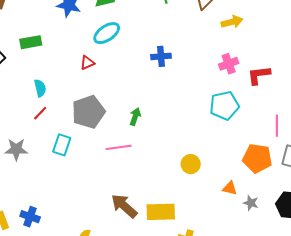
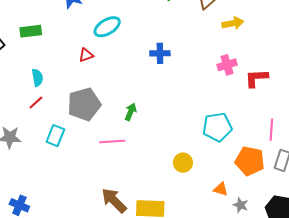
cyan pentagon: (224, 106) -> (217, 127), moved

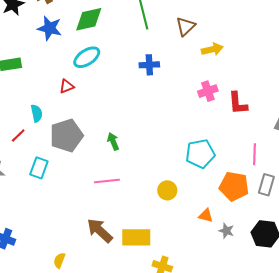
blue cross: (160, 53) -> (149, 65), moved
cyan semicircle: (37, 78) -> (37, 113), moved
red L-shape: (256, 78) -> (238, 103), turned -90
green arrow: (131, 112) -> (113, 141), turned -42
pink line: (112, 142) -> (107, 181), moved

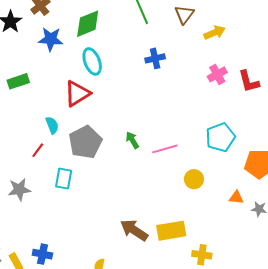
cyan ellipse: (87, 57) -> (92, 61), turned -68
red triangle: (67, 86) -> (77, 94), size x1.8
pink line: (107, 181) -> (165, 149), moved

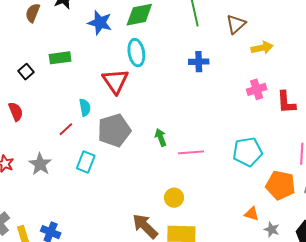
red triangle: (77, 94) -> (116, 81), turned -44
yellow circle: (194, 179) -> (174, 198), moved
gray star: (19, 189) -> (40, 164), turned 30

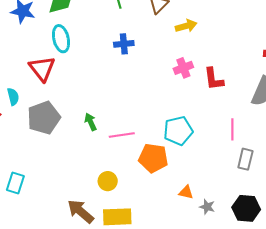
cyan rectangle: (86, 162) -> (15, 183), moved
orange pentagon: (280, 185) -> (153, 158), moved

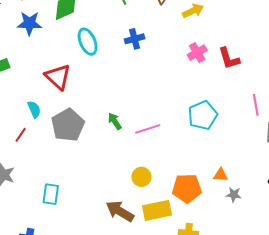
cyan ellipse: (61, 39) -> (88, 42), moved
orange pentagon: (153, 158) -> (187, 188), moved
gray star: (207, 207) -> (234, 195), moved

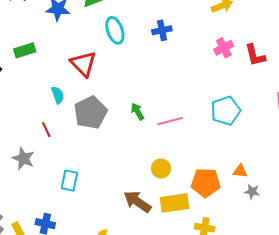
red line: (21, 135) -> (46, 129), moved, turned -63

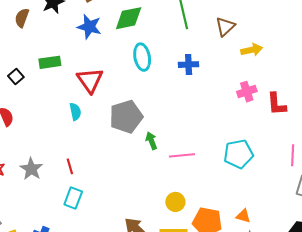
red triangle: (83, 64) -> (90, 80), moved
gray pentagon: (90, 113) -> (126, 117), moved
red line: (46, 129) -> (70, 166), moved
yellow circle: (161, 169) -> (175, 202), moved

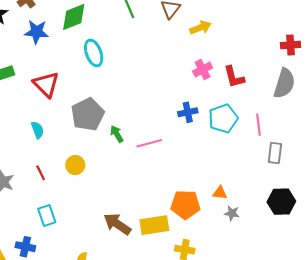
blue cross: (189, 65) -> (188, 112), moved
cyan semicircle: (75, 112) -> (37, 130), moved
cyan pentagon: (238, 154) -> (223, 119), moved
cyan rectangle: (73, 198) -> (47, 216), moved, turned -30
yellow circle: (175, 202) -> (75, 165), moved

